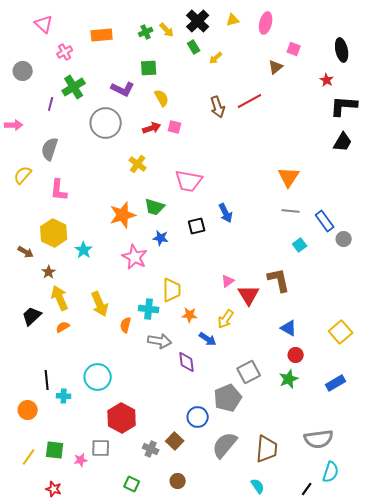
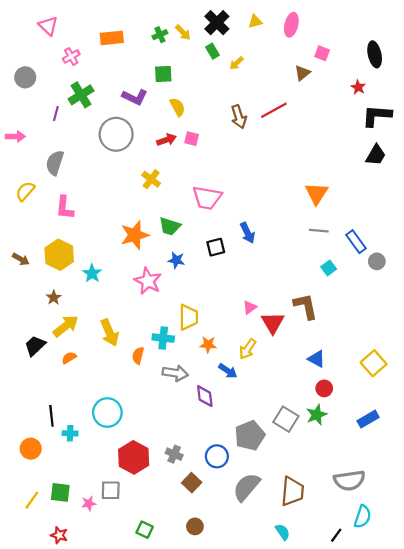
brown arrow: (26, 252) -> (21, 259), moved
yellow arrow: (60, 298) -> (66, 326), turned 75
gray square: (249, 372) -> (286, 419), moved, turned -30
gray cross: (151, 449) -> (174, 454), moved

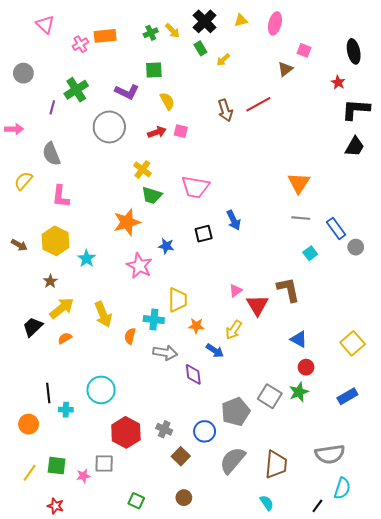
pink cross: (71, 57) -> (80, 44), moved
gray semicircle: (55, 163) -> (51, 154), turned -40
green trapezoid: (170, 226) -> (152, 195), moved

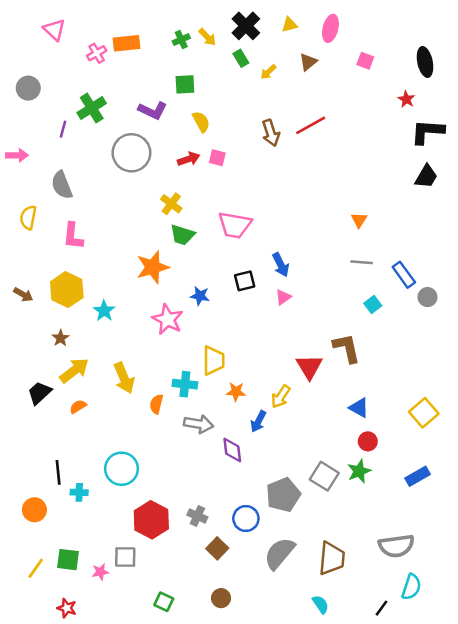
brown triangle: (285, 69) -> (308, 62), moved
yellow semicircle: (23, 181) -> (28, 217), turned -30
orange triangle: (299, 183) -> (359, 220), size x0.6
pink triangle: (236, 291) -> (283, 297), moved
blue arrow: (215, 351) -> (258, 421), turned 84

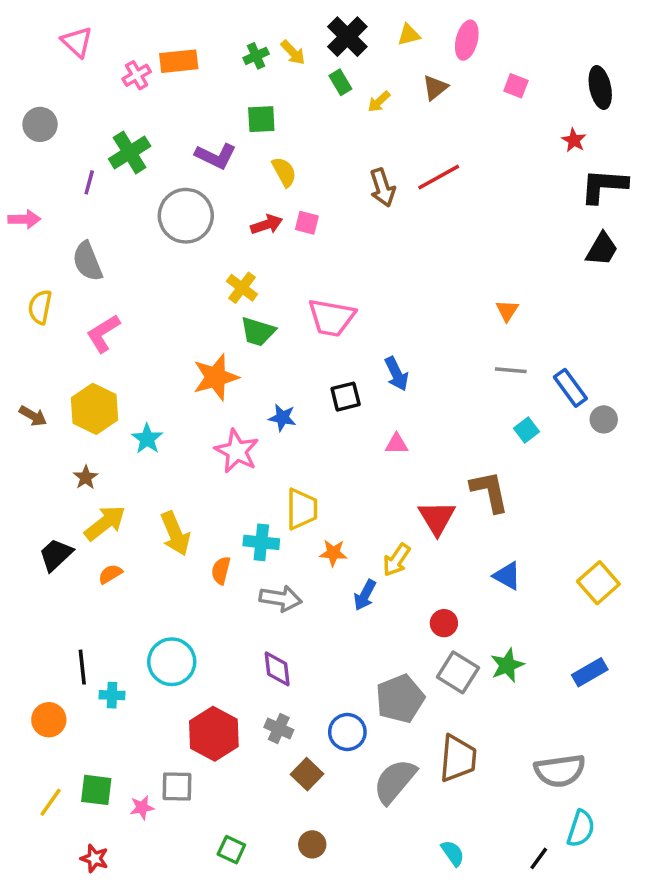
pink L-shape: (73, 236) -> (103, 333), turned 52
pink triangle: (283, 297) -> (397, 444), moved, turned 35
red circle: (368, 441) -> (444, 623), moved
purple diamond: (232, 450) -> (277, 669), moved
brown trapezoid: (332, 558) -> (458, 758), moved

